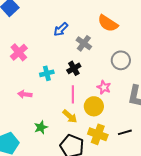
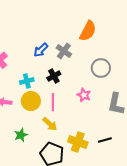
orange semicircle: (108, 23) -> (88, 31), turned -95
blue arrow: (61, 29) -> (41, 50), moved
yellow circle: (94, 106) -> (31, 101), moved

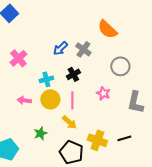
orange semicircle: (88, 31) -> (107, 29), turned 105

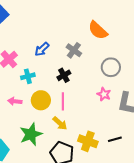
blue arrow: (60, 48) -> (42, 49), moved
cyan cross: (46, 79) -> (28, 76), moved
pink star: (103, 93) -> (104, 94), moved
green star: (40, 133) -> (31, 134), size x1.6

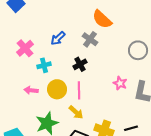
orange semicircle: (98, 30) -> (102, 19), moved
gray circle: (111, 67) -> (138, 50), moved

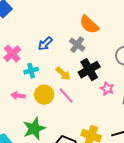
black cross: (80, 64) -> (89, 70), moved, size x1.5
pink line: (79, 90) -> (66, 96), turned -42
yellow arrow: (76, 112) -> (63, 74), moved

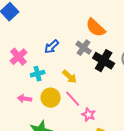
black cross: (89, 70) -> (104, 61), moved, turned -30
pink star: (107, 89) -> (89, 115), moved

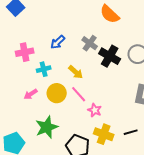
orange semicircle: (96, 28) -> (110, 14), moved
pink cross: (19, 57) -> (25, 52), turned 30
pink arrow: (25, 99) -> (31, 94), turned -40

